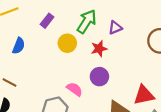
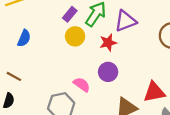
purple rectangle: (47, 21) -> (70, 14), moved
purple triangle: (115, 28) -> (125, 21), size x1.5

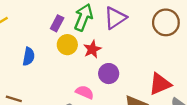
blue semicircle: (24, 38) -> (29, 56), moved
red star: (108, 43) -> (92, 49), moved

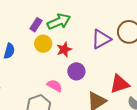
green arrow: (83, 17) -> (59, 22), turned 40
purple triangle: (115, 18) -> (101, 39), moved

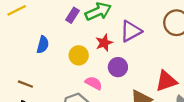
purple triangle: (101, 39) -> (131, 31), moved
yellow circle: (43, 44) -> (79, 55), moved

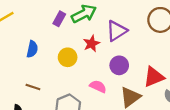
purple circle: (118, 67) -> (119, 65), moved
pink semicircle: (94, 83) -> (98, 86), moved
brown line: (25, 84) -> (33, 87), moved

